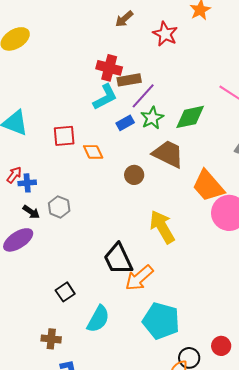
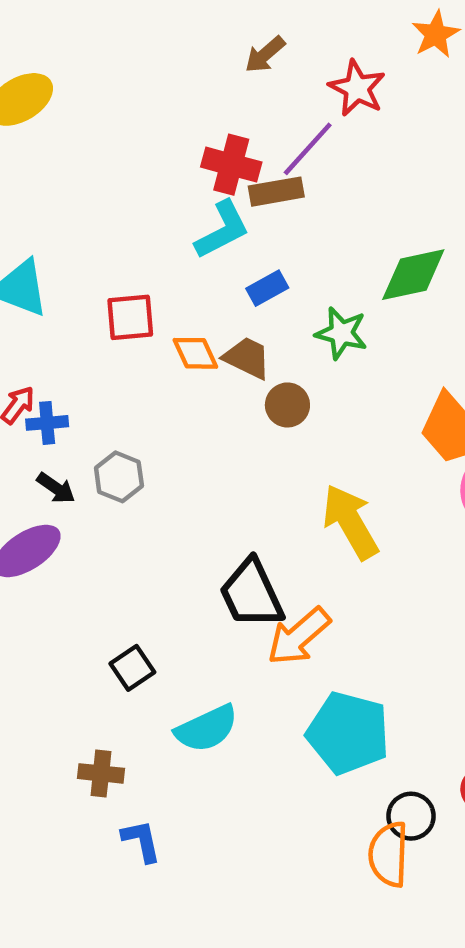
purple line: (143, 96) -> (308, 149), moved
green star: (152, 118) -> (341, 333), moved, turned -30
brown trapezoid: (168, 154) -> (247, 358), moved, size x0.7
cyan semicircle: (98, 319) -> (207, 728), turned 36

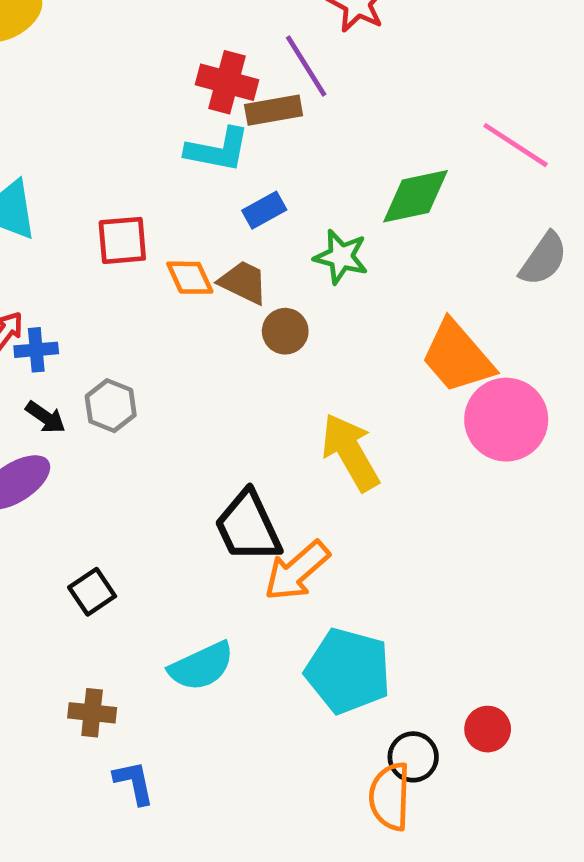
purple line: (308, 149) -> (306, 66), turned -74
cyan L-shape: (222, 230) -> (218, 150), turned 38
black square: (132, 668) -> (92, 592), moved

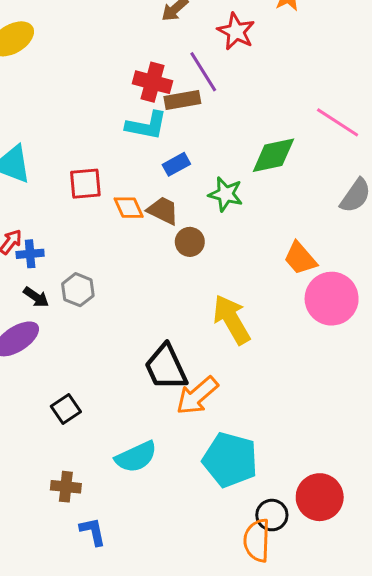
orange trapezoid: (457, 357) -> (300, 258), size x0.7
red circle: (488, 729) -> (320, 497), size x1.6

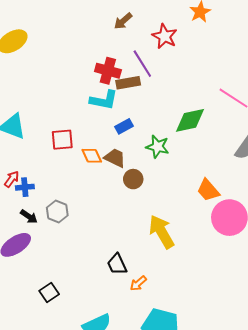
black trapezoid: (166, 367) -> (117, 264), size x0.7
orange arrow: (197, 396) -> (138, 283), size x0.6

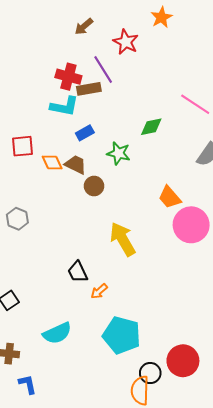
green diamond: (190, 120) -> (151, 127), size x0.7

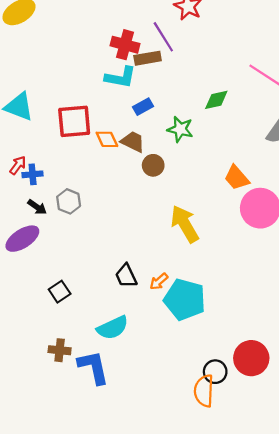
red square: (22, 146) -> (74, 121), size x1.4
black trapezoid: (78, 272) -> (126, 276), moved
cyan pentagon: (122, 335) -> (185, 299), moved
blue L-shape: (28, 384) -> (93, 367), moved, size x1.6

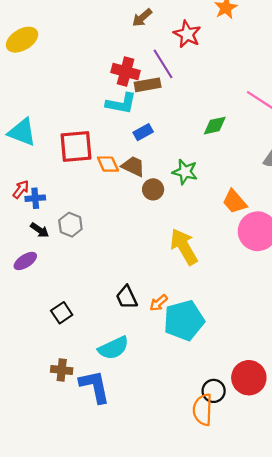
green star: (180, 129) -> (185, 172), moved
purple ellipse: (22, 239) -> (25, 261), size x0.7
cyan pentagon: (185, 299) -> (184, 320), turned -30

